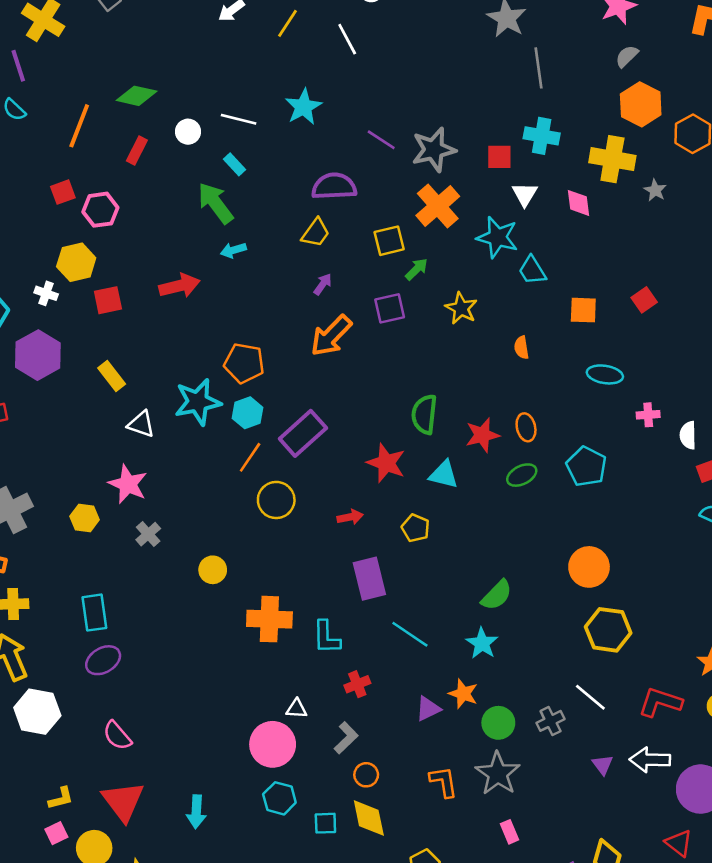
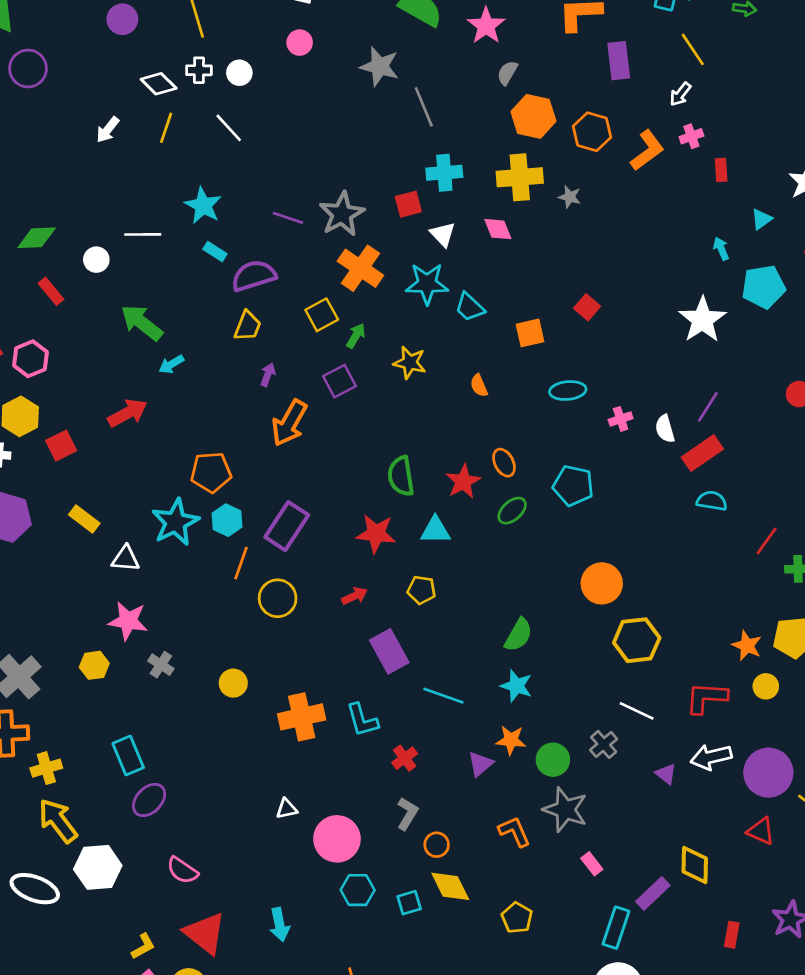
red rectangle: (137, 151) -> (51, 291), turned -52
cyan rectangle: (235, 164) -> (215, 252), moved
white triangle: (297, 709) -> (287, 809), moved

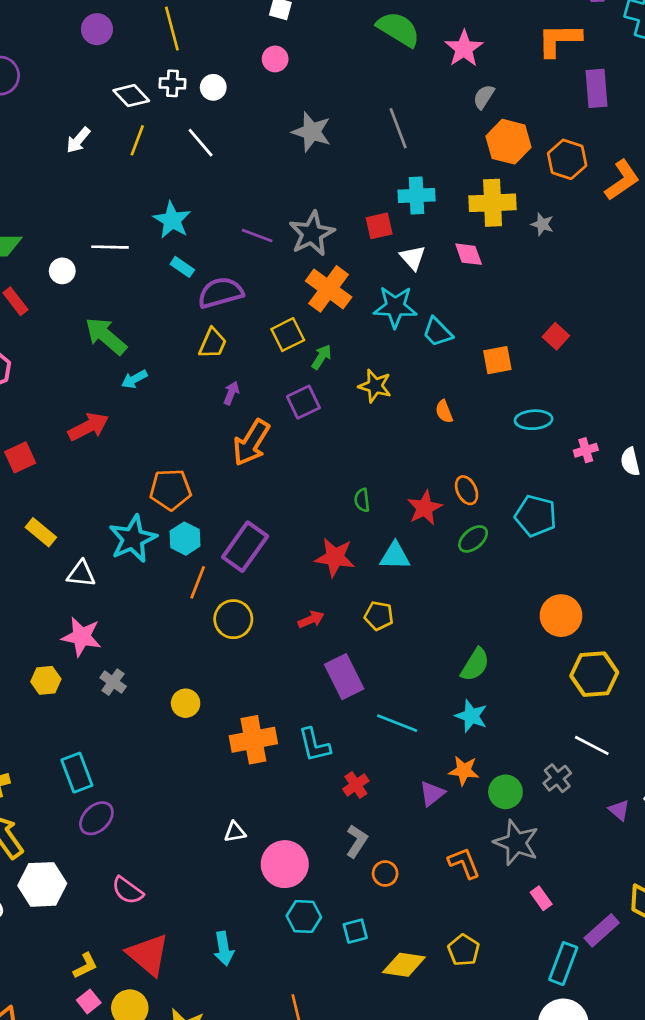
gray star: (380, 66) -> (312, 132), moved
green semicircle: (401, 476) -> (362, 500), size x0.6
yellow diamond: (450, 886) -> (404, 965), moved, turned -57

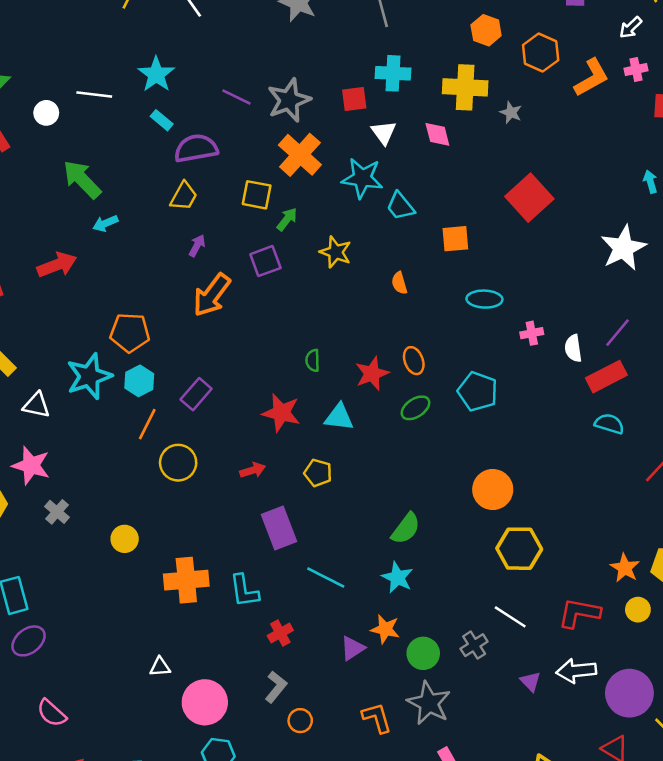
orange hexagon: (508, 142) -> (486, 30), size x0.7
yellow square: (288, 335) -> (257, 195), turned 32
red square: (556, 336) -> (529, 198), moved, size x1.8
purple rectangle: (245, 547) -> (196, 394), size x0.7

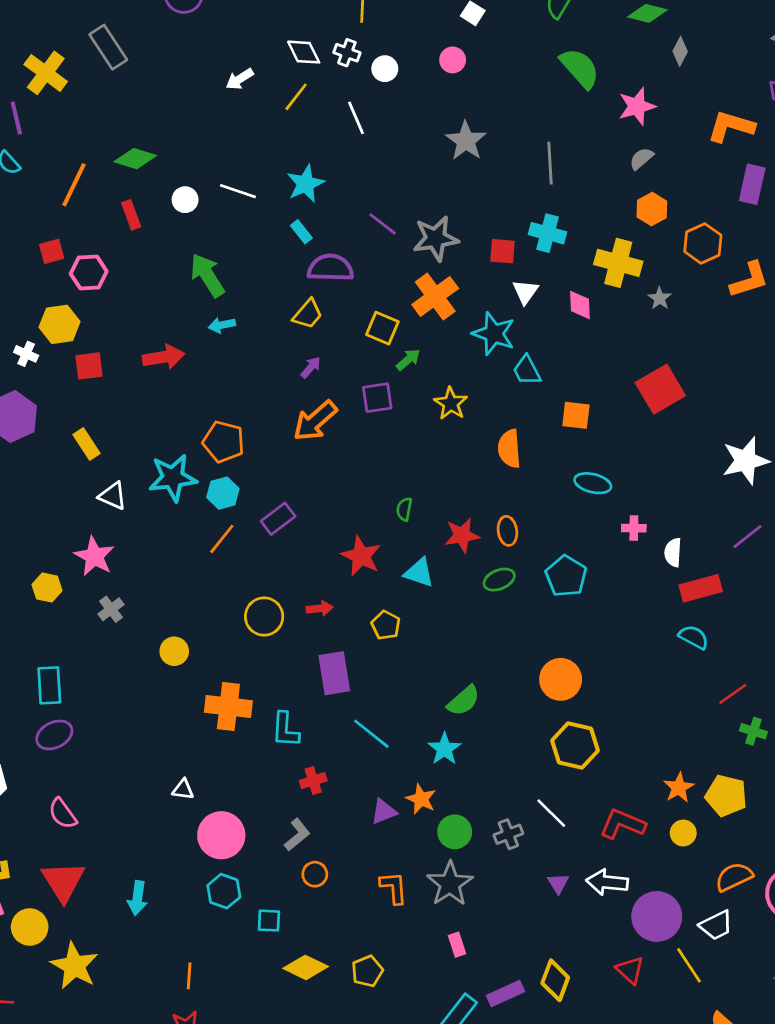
orange semicircle: (399, 283) -> (509, 449), size x1.6
purple line: (618, 333) -> (747, 537), moved
yellow circle: (178, 463) -> (264, 617), moved

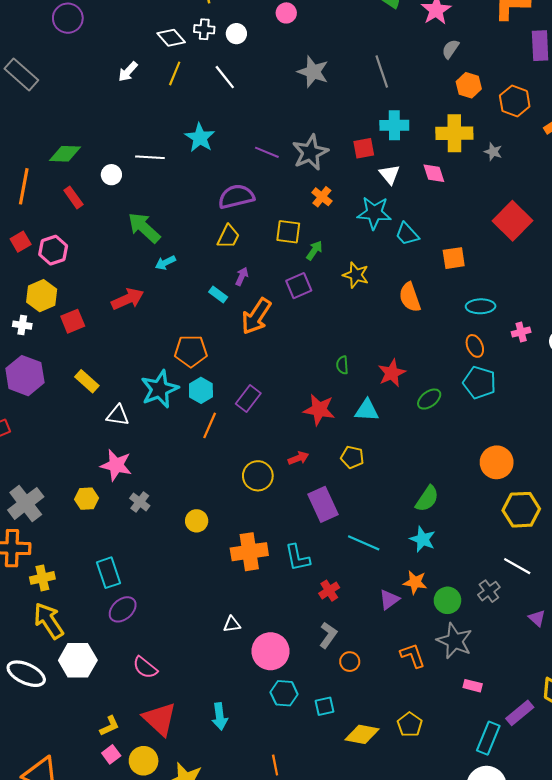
cyan rectangle: (301, 232) -> (218, 295), moved
orange cross: (435, 297) -> (322, 197), size x0.6
orange ellipse: (507, 531) -> (475, 346), moved
pink rectangle: (457, 945) -> (473, 686), turned -42

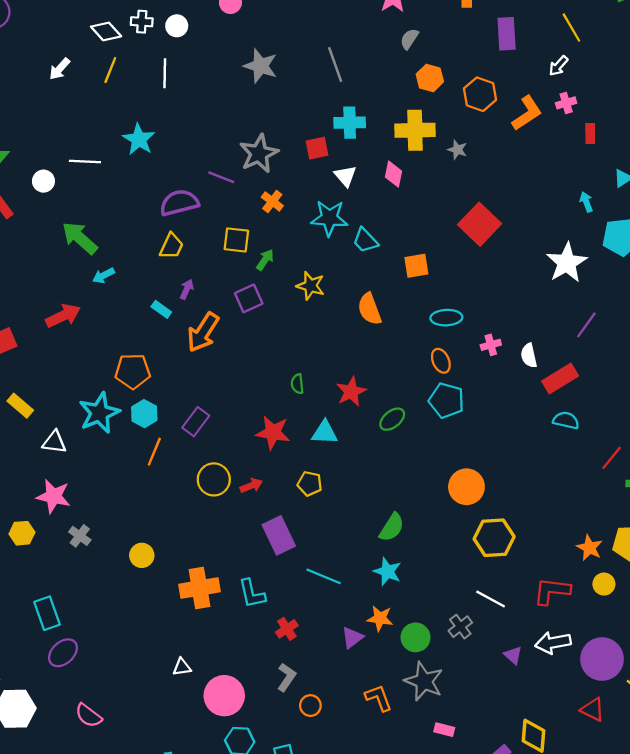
white line: (225, 77) -> (165, 73), turned 40
purple line: (267, 152) -> (221, 177), moved
pink diamond: (434, 173) -> (393, 174), turned 30
yellow circle: (258, 476) -> (214, 479), moved

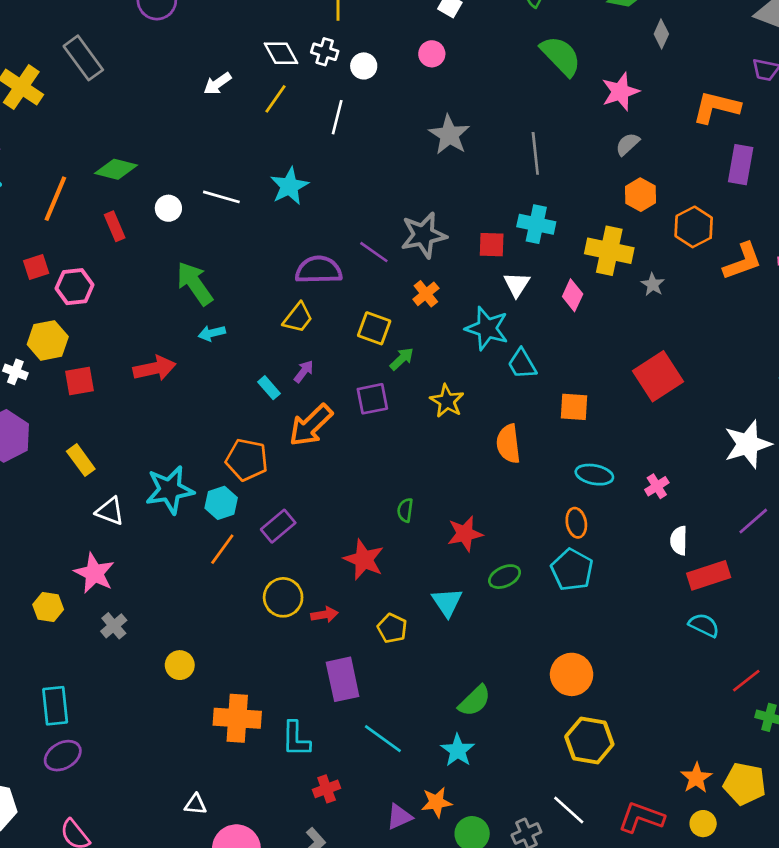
pink cross: (491, 345) -> (657, 486), moved, turned -30
orange pentagon: (133, 371) -> (247, 460), moved
cyan triangle: (325, 432) -> (447, 602), moved, turned 40
orange star: (380, 618) -> (436, 802), turned -30

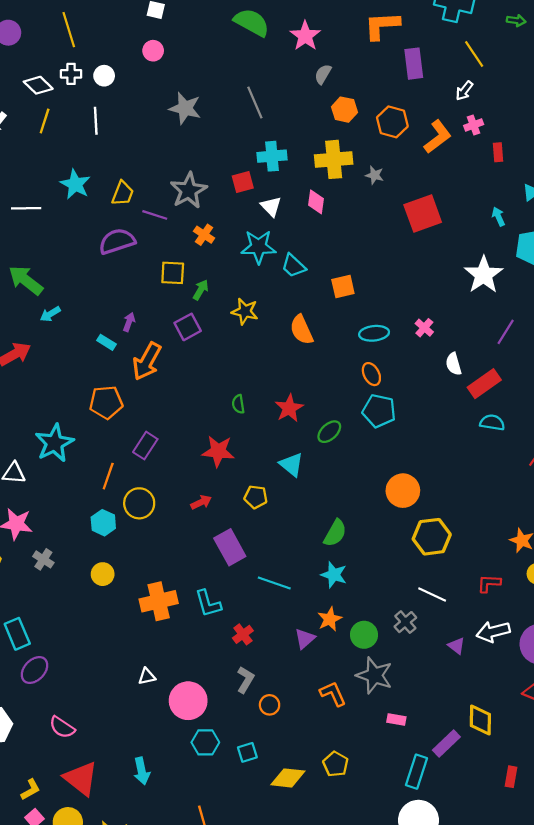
yellow trapezoid: (298, 318) -> (123, 193), moved
red square: (658, 376) -> (423, 214), moved, turned 30
cyan hexagon: (221, 503) -> (103, 523), moved
yellow circle: (283, 597) -> (139, 503), moved
red L-shape: (641, 817) -> (489, 583), size x0.7

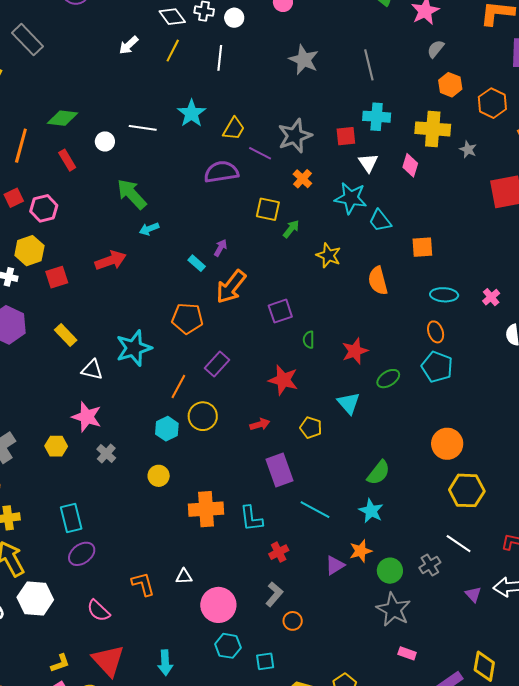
purple square: (188, 327) -> (280, 311), moved
orange L-shape: (333, 694) -> (143, 584), moved

